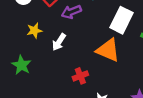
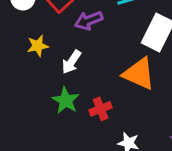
green star: (21, 65) -> (66, 100), moved

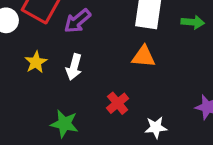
orange triangle: (139, 74) -> (144, 57), size x0.7
green star: (66, 100) -> (64, 124), moved

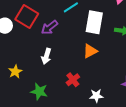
orange triangle: (144, 57) -> (90, 51), turned -35
yellow star: (36, 62) -> (15, 72), moved

